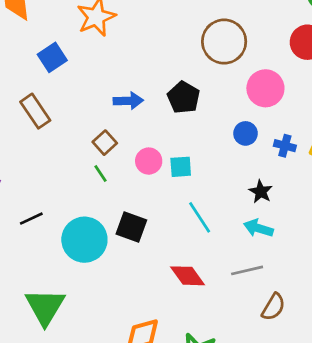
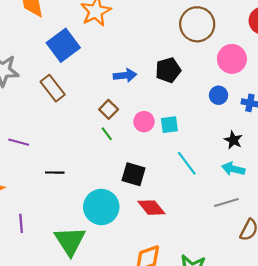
blue square: (52, 57) -> (63, 45), size x1.4
black pentagon: (183, 97) -> (168, 70), turned 30
black line: (31, 219) -> (55, 173), turned 30
cyan circle: (84, 240) -> (101, 207), moved
red diamond: (187, 276) -> (151, 208), moved

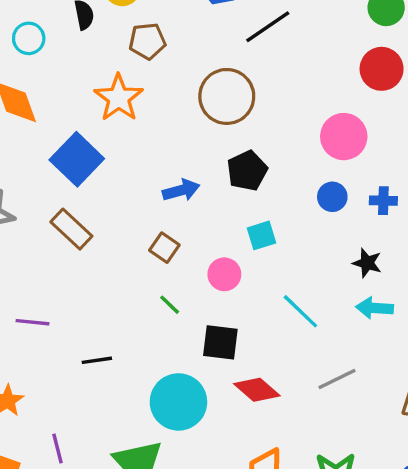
brown circle: (197, 24) -> (227, 96), moved
pink circle: (144, 122) -> (224, 274), moved
cyan square: (169, 125) -> (261, 235), moved
green line: (107, 134) -> (170, 305), moved
gray line: (226, 203) -> (337, 379), moved

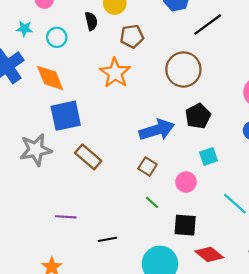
blue square: (77, 159) -> (66, 116), moved, turned 36
blue arrow: (181, 190) -> (157, 130), size x1.5

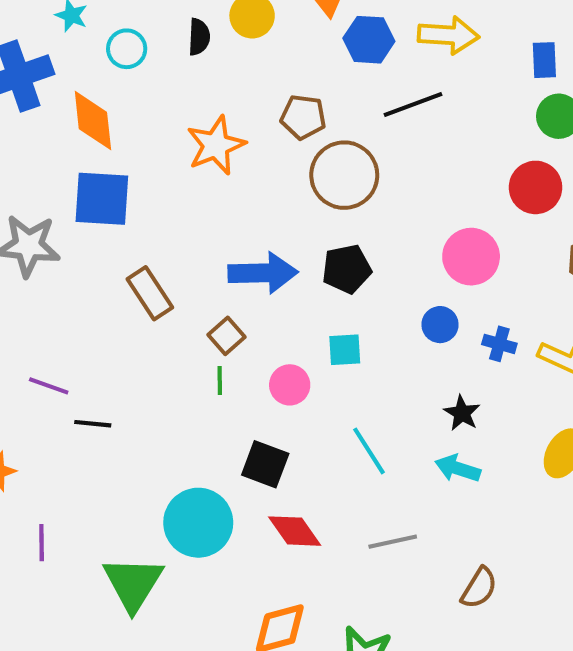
brown pentagon: (132, 36) -> (303, 117), moved
brown rectangle: (88, 157) -> (150, 293), moved
green line: (152, 202) -> (220, 381), moved, turned 32
black line: (107, 239) -> (93, 424), moved

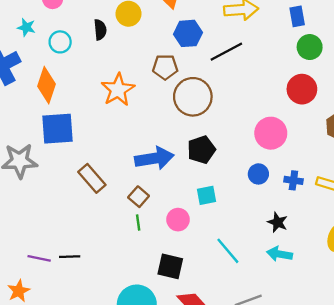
blue hexagon: (369, 40) -> (188, 33), moved
orange diamond: (93, 121) -> (47, 85), turned 32
purple line: (49, 386) -> (39, 258), moved

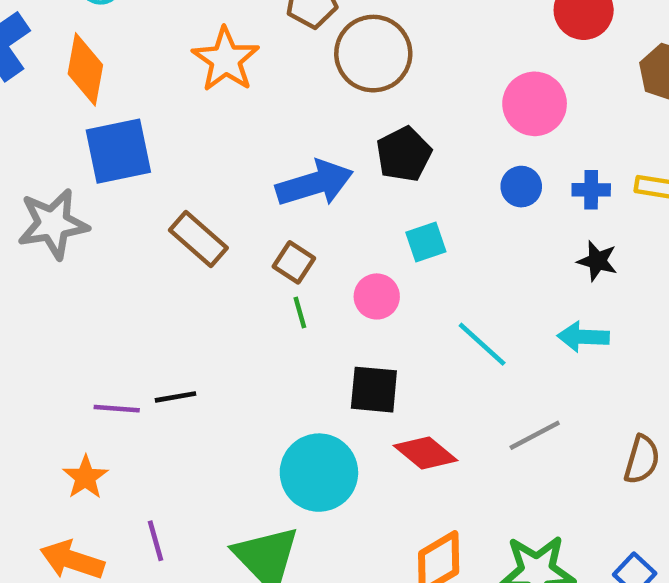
black star: (278, 222) -> (597, 261), moved

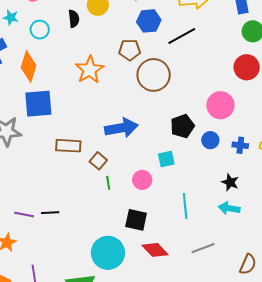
black pentagon: (404, 154) -> (182, 126), moved
brown rectangle: (198, 239) -> (68, 146), turned -45
black star: (597, 261) -> (230, 182), moved
brown square: (294, 262) -> (98, 161), moved
cyan line: (482, 344) -> (185, 206), turned 35

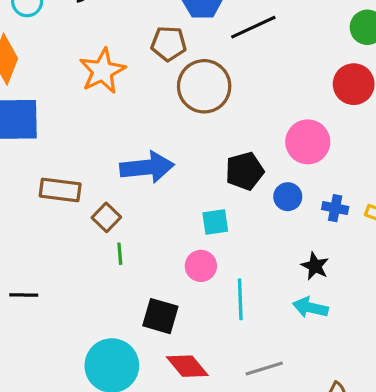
pink circle: (142, 180) -> (201, 266), moved

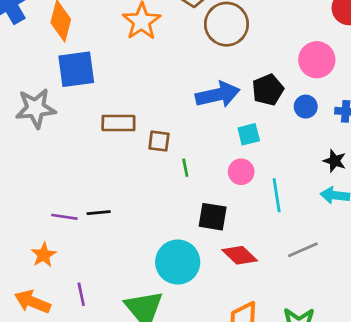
blue arrow: (147, 167) -> (218, 95), moved
brown square: (106, 217) -> (159, 141), turned -30
green line: (120, 254) -> (185, 168), moved

